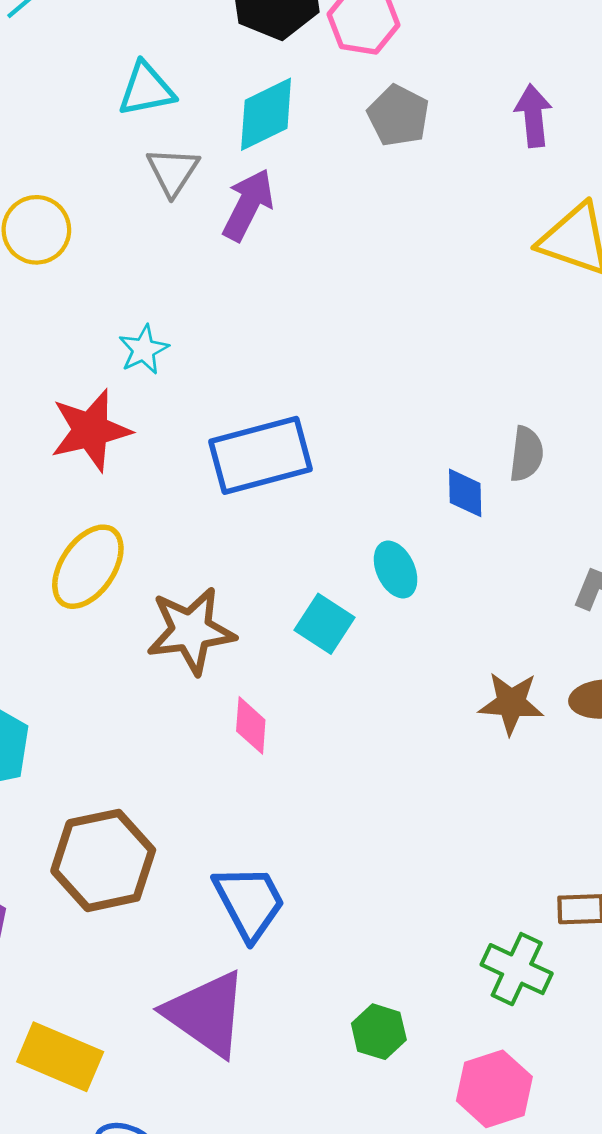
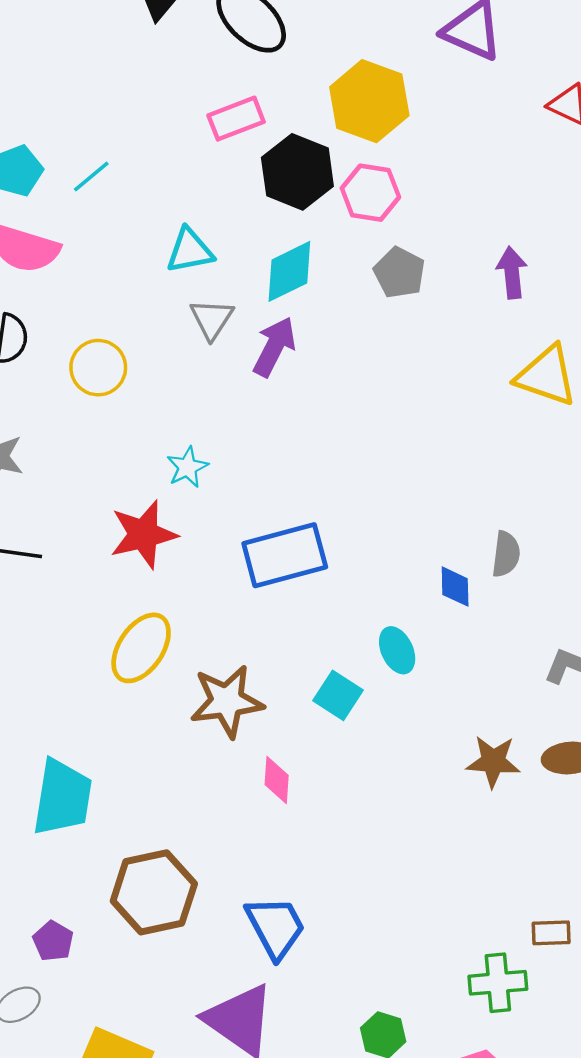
green cross: (517, 969) -> (498, 983), turned -30

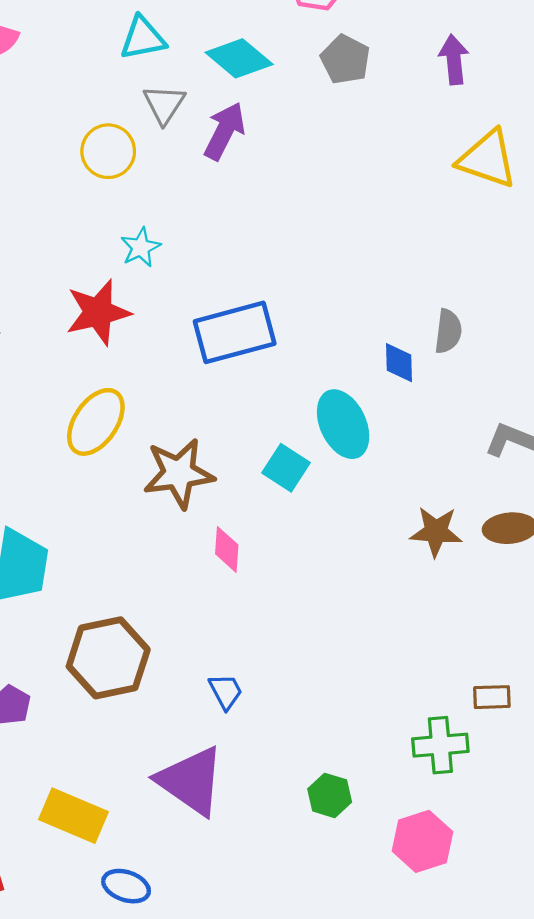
cyan diamond: (289, 271) -> (239, 58), turned 66
yellow circle: (98, 368) -> (108, 151), moved
cyan ellipse: (397, 650) -> (343, 424), size x1.5
blue trapezoid: (275, 927) -> (226, 691), size x0.6

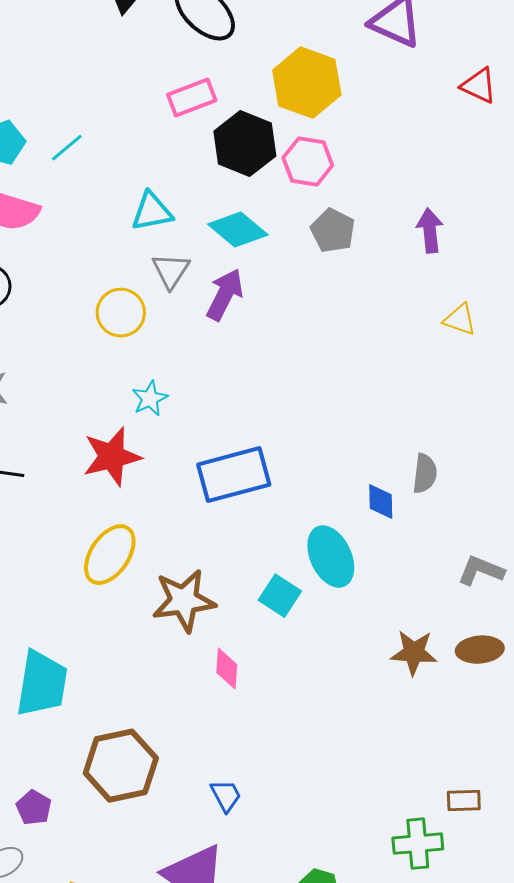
yellow triangle: (487, 159) -> (460, 320), size x0.6

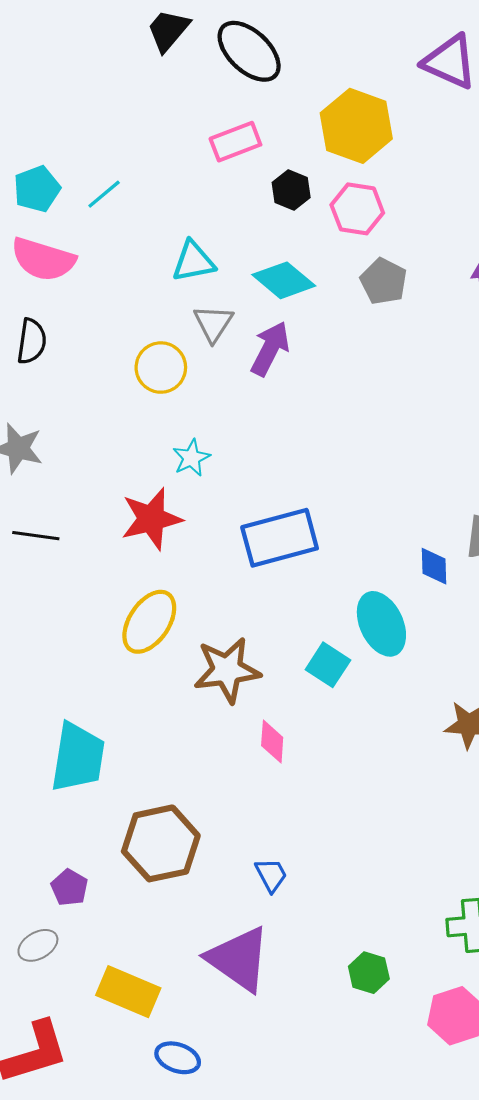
black hexagon: (245, 144) -> (291, 190), size x0.6

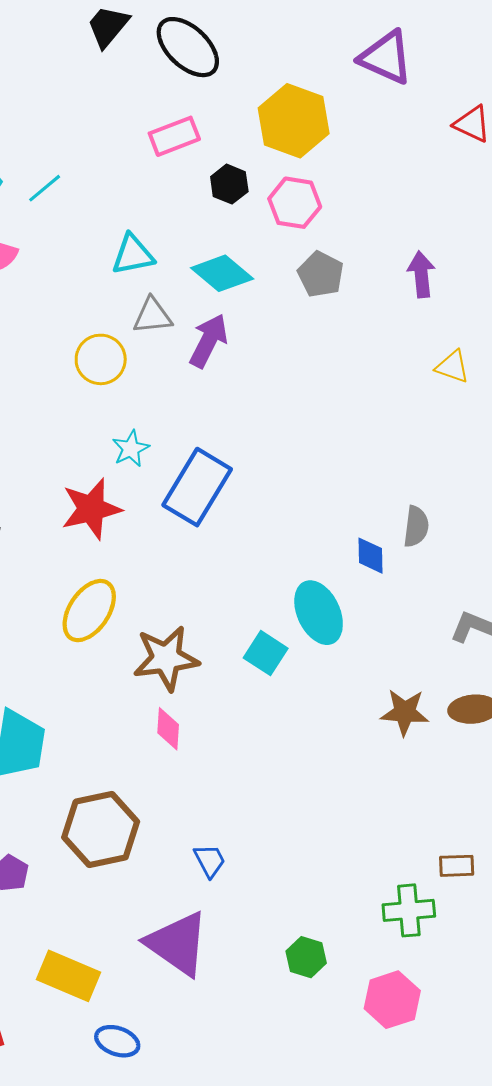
gray triangle: (213, 323) -> (153, 316), turned 51
blue rectangle: (280, 538) -> (197, 487), moved, turned -44
pink diamond: (272, 742) -> (168, 729), moved

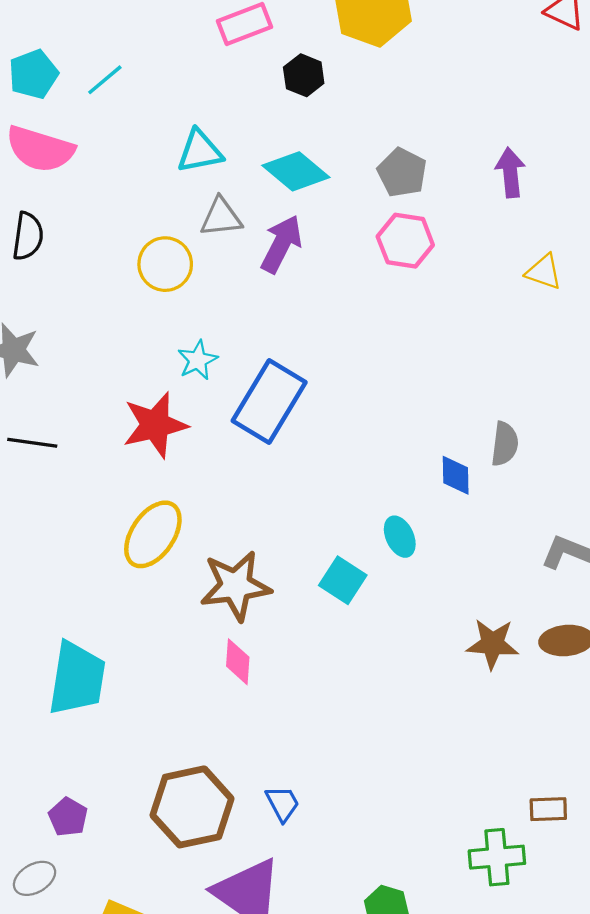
pink hexagon: (295, 203) -> (405, 241), moved
cyan ellipse: (319, 613) -> (400, 537), size x0.6
brown hexagon: (101, 829) -> (192, 807), moved

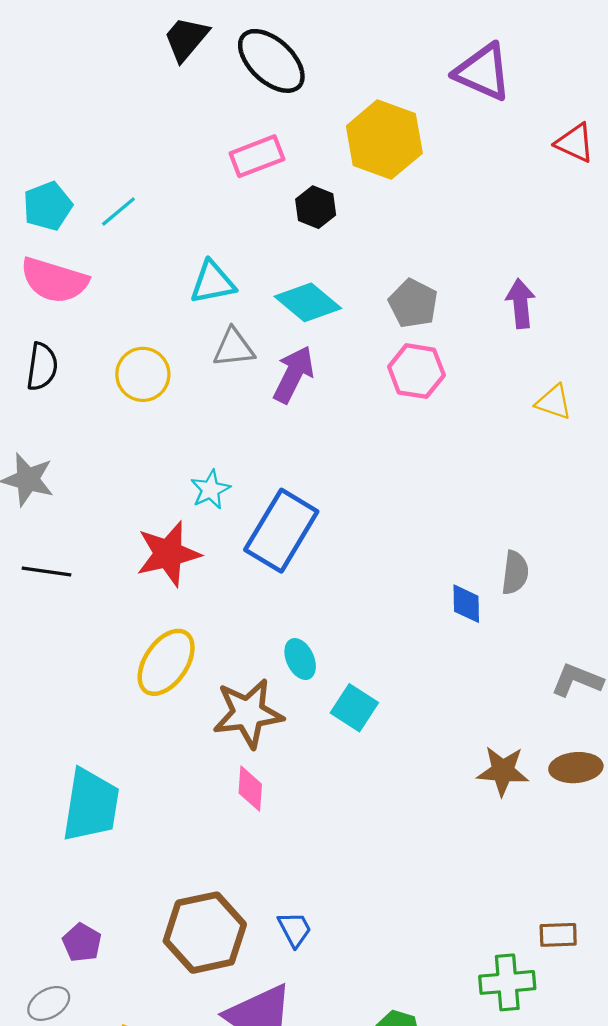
yellow circle: (165, 264) -> (143, 374), moved
cyan ellipse: (400, 537) -> (300, 659), moved

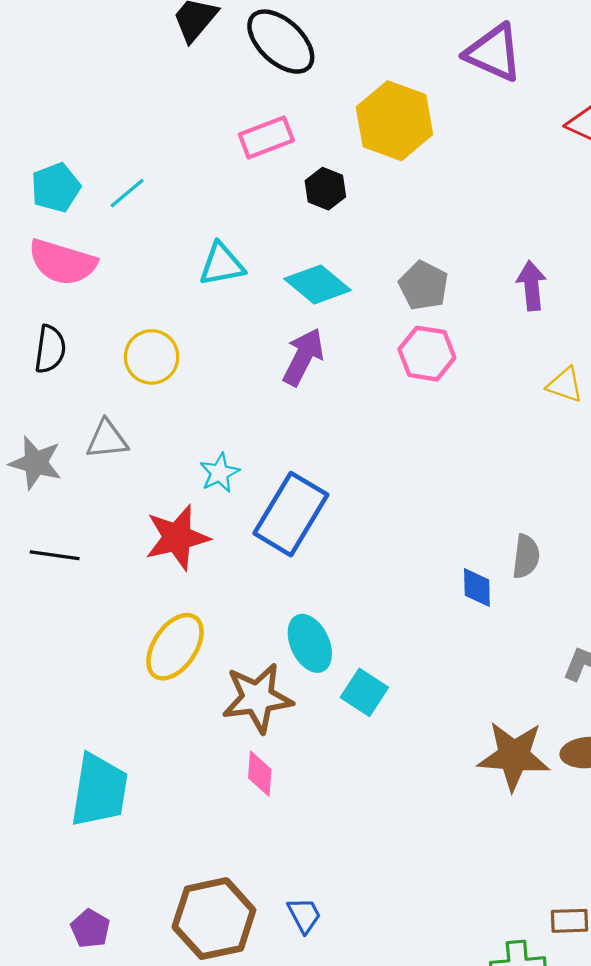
gray triangle: (234, 348) -> (107, 439), moved
cyan ellipse: (300, 659) -> (310, 643), size x1.4
brown star: (503, 771) -> (514, 756), size x1.4

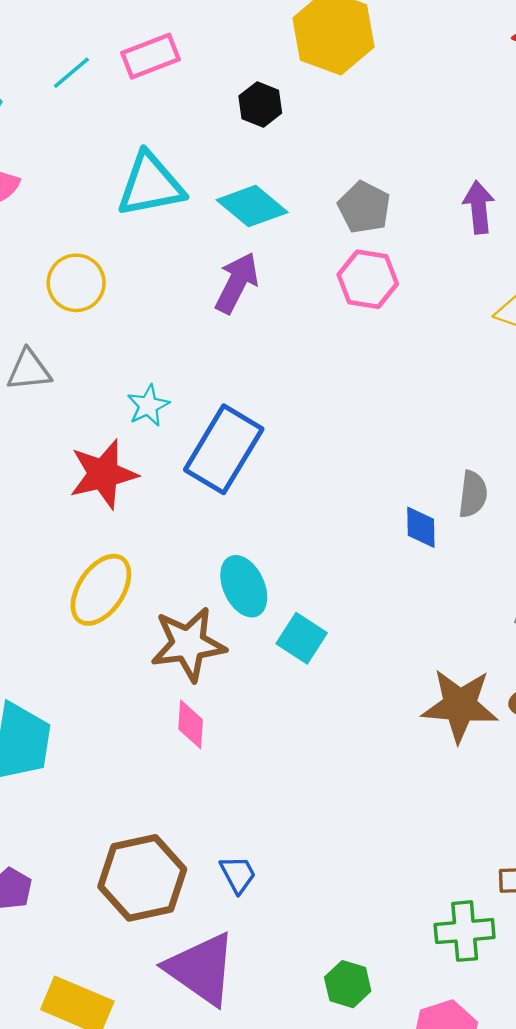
pink rectangle: (266, 137) -> (151, 56), moved
cyan line: (127, 193) -> (71, 73), moved
cyan triangle: (222, 264) -> (151, 185), size x1.4

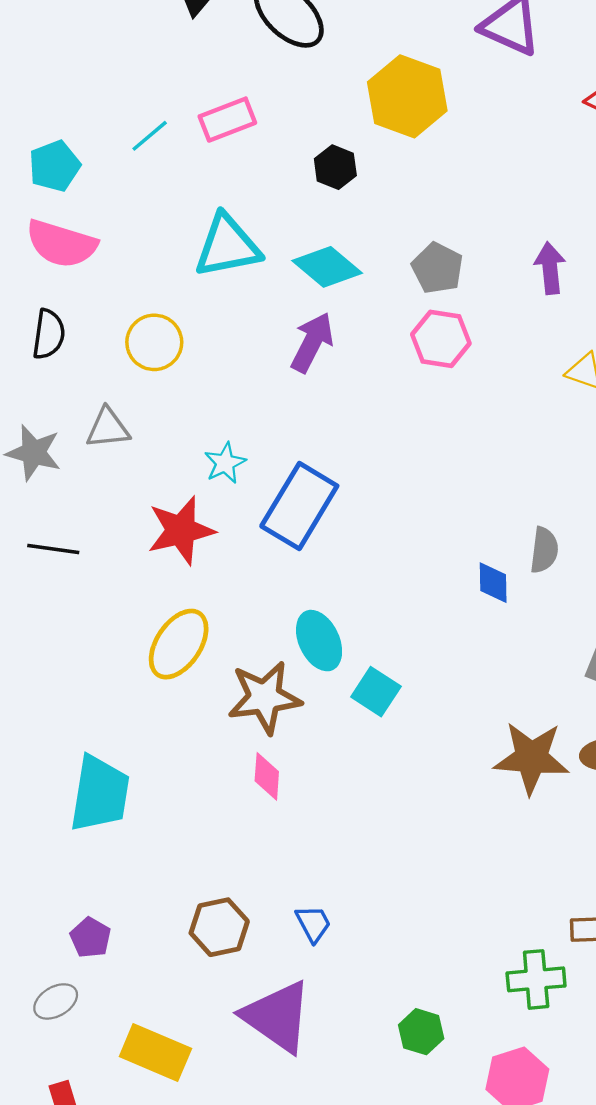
brown hexagon: (142, 878) -> (219, 927), size x0.7

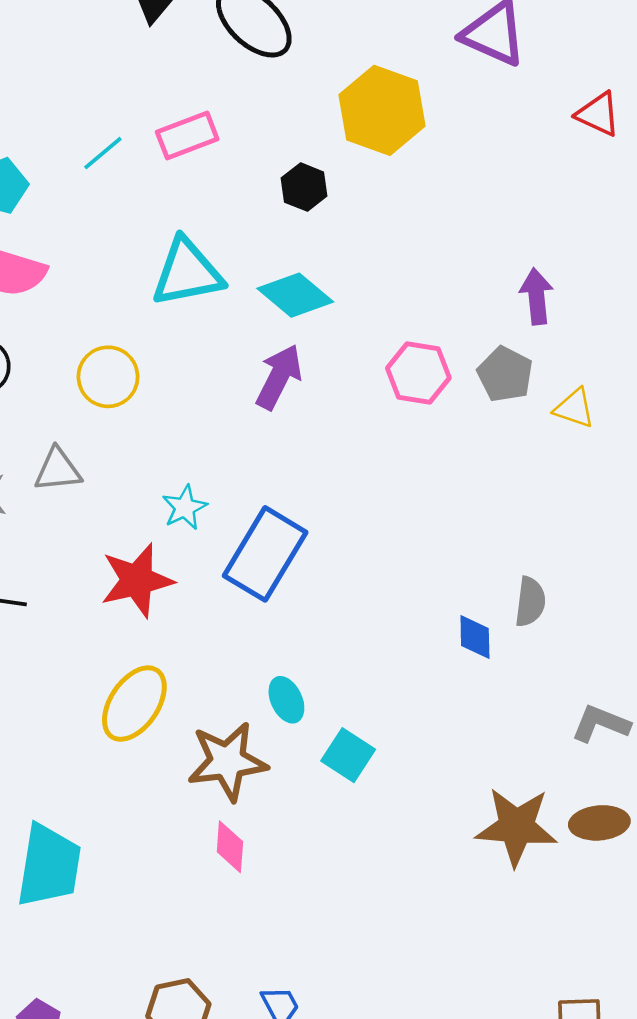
gray pentagon: (437, 268) -> (505, 374), moved
cyan ellipse: (319, 641) -> (286, 700), size x0.7

